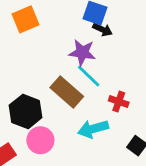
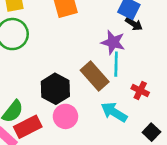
cyan line: (89, 76) -> (116, 64), turned 40
cyan arrow: (93, 129) -> (114, 112), turned 40

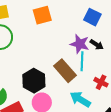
black arrow: (134, 24) -> (97, 45), moved

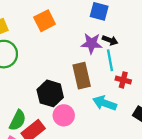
cyan line: (82, 61) -> (110, 60), moved
brown rectangle: (65, 71) -> (82, 76), turned 40

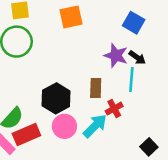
brown rectangle: (82, 76) -> (96, 88), size x0.7
red cross: (123, 80) -> (114, 109), moved, turned 32
cyan arrow: (105, 103) -> (95, 126), moved, turned 100

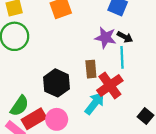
red cross: (114, 109) -> (110, 85), size x1.6
pink circle: (64, 126) -> (57, 119), moved

